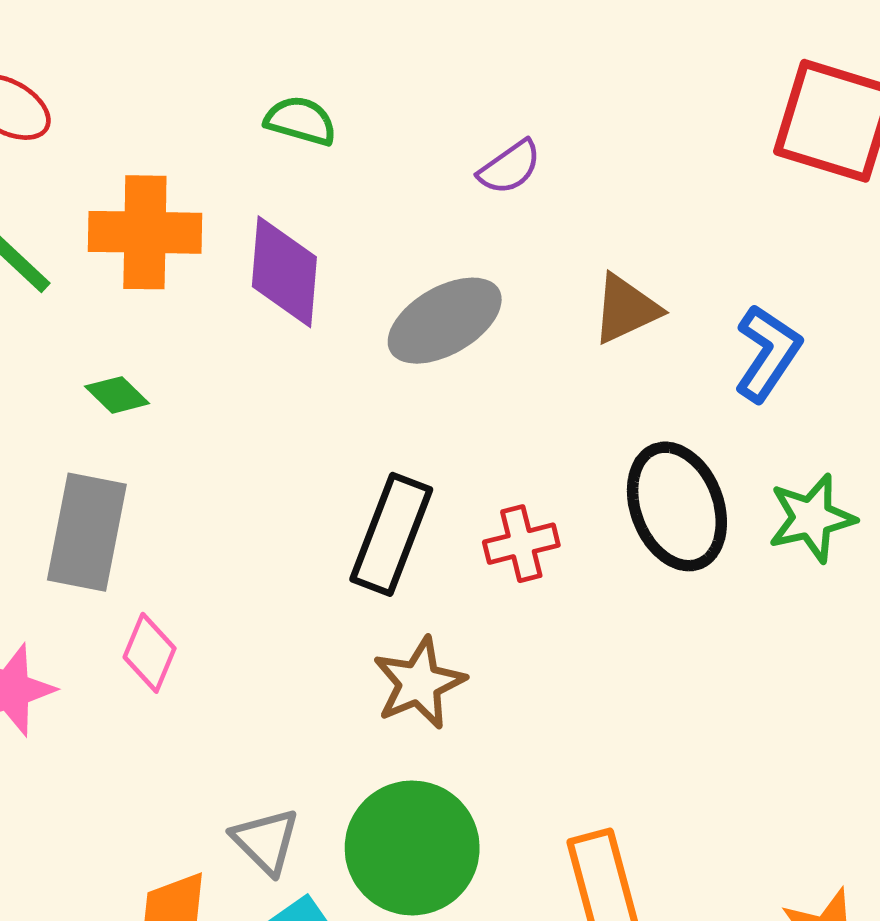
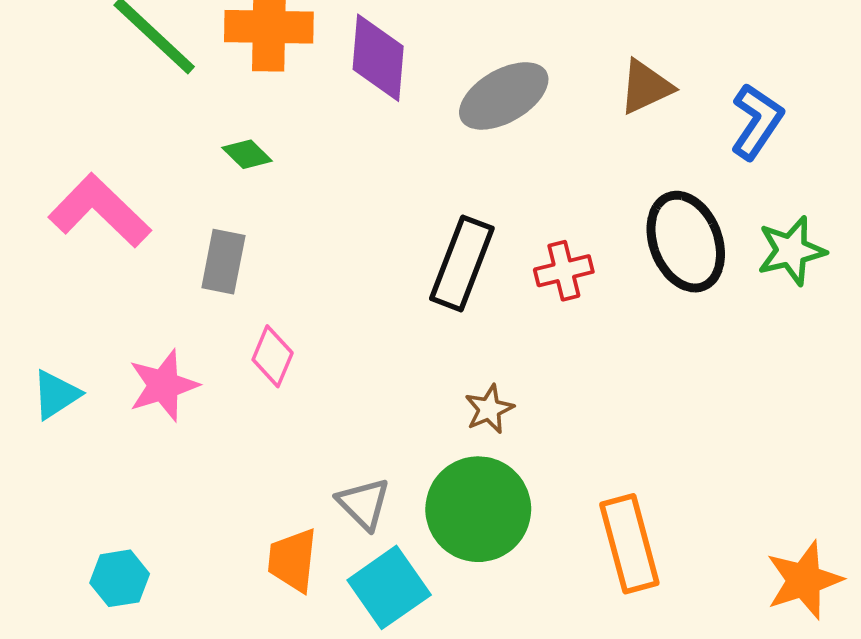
gray rectangle: (87, 532) -> (223, 262), size x0.7
brown star: (419, 683) -> (489, 409), moved, size x0.7

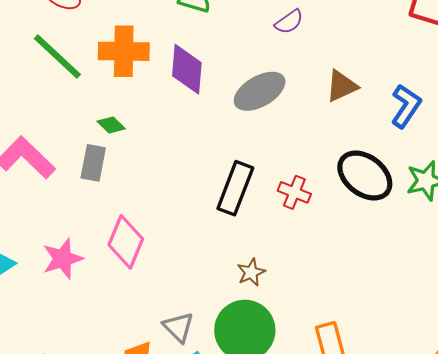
black ellipse: (686, 242) -> (365, 176), turned -32
gray rectangle: (223, 262) -> (93, 163), moved
red cross: (564, 271) -> (294, 192), turned 36
pink diamond: (273, 356) -> (126, 242), size x1.5

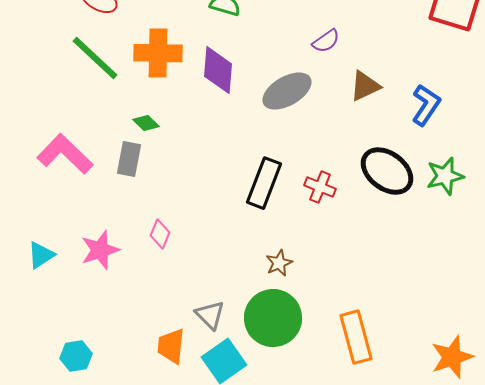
purple semicircle: (289, 22) -> (326, 41), moved
pink diamond: (126, 242) -> (160, 234), size x0.6

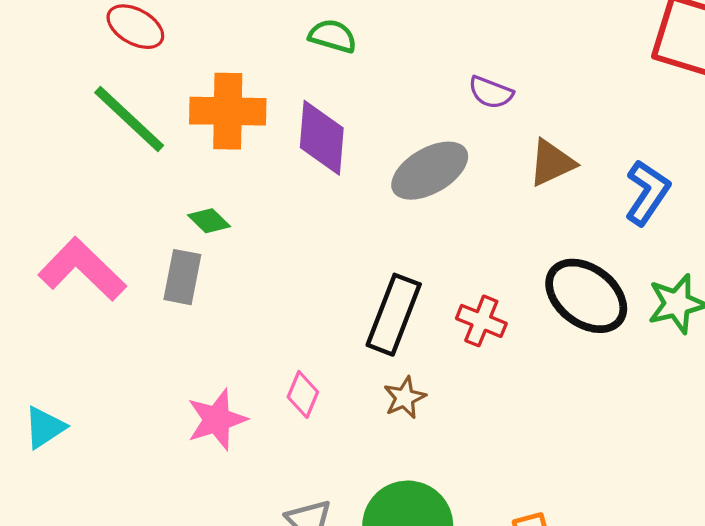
purple semicircle: (326, 41) -> (491, 92), turned 56
pink diamond: (160, 234) -> (303, 394), moved
pink star: (100, 250) -> (217, 420), moved
brown star: (279, 263) -> (405, 398), moved

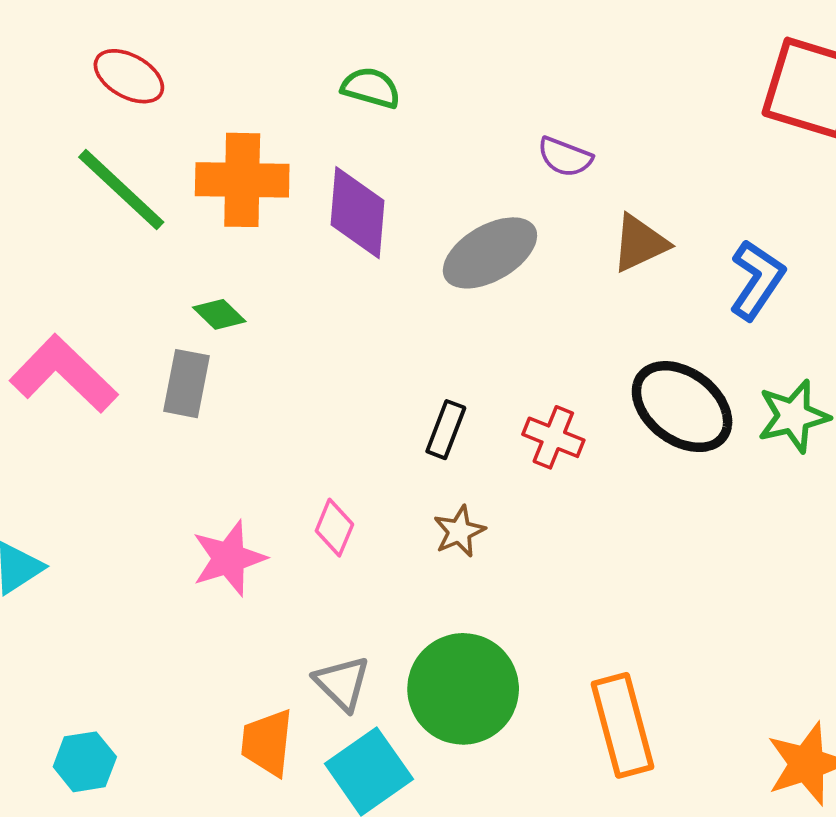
black rectangle: (394, 315) -> (446, 430), size x0.6

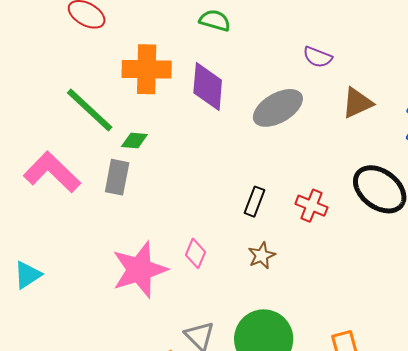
green line: (121, 190) -> (90, 110), moved
green diamond: (219, 314) -> (134, 141), turned -40
pink star: (229, 558) -> (139, 270), size x1.4

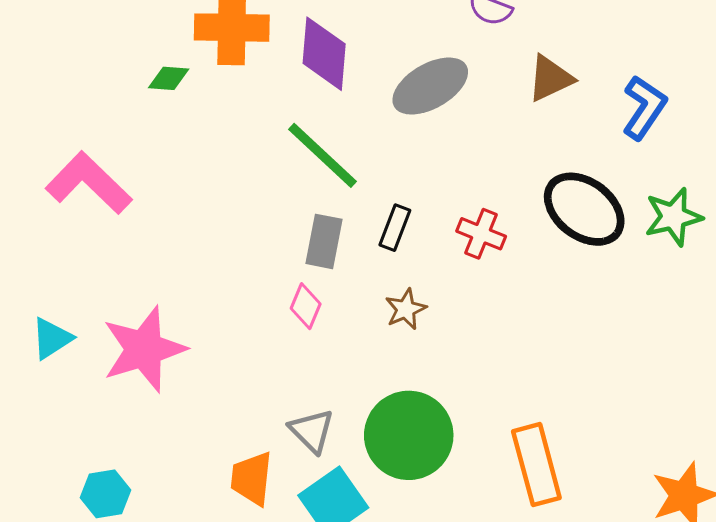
green line: (90, 110) -> (323, 155), moved
green diamond: (134, 141) -> (169, 78), moved
gray rectangle: (117, 177) -> (324, 241), moved
pink star: (139, 270) -> (144, 349), moved

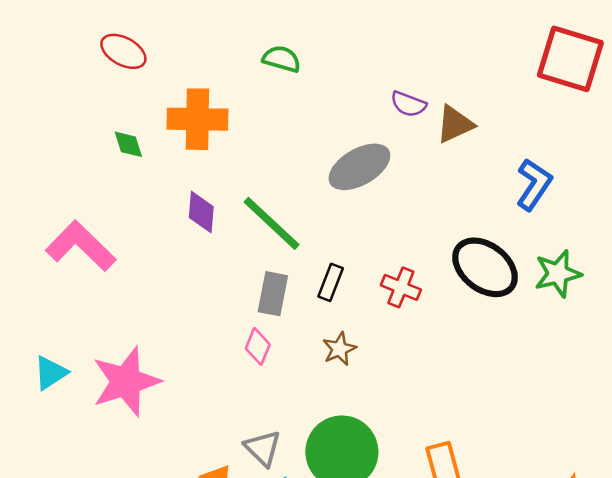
purple diamond: (324, 54) -> (201, 212), moved, size x0.7
green diamond: (169, 78) -> (128, 144), moved, turned 68
brown triangle: (550, 78) -> (455, 124), moved

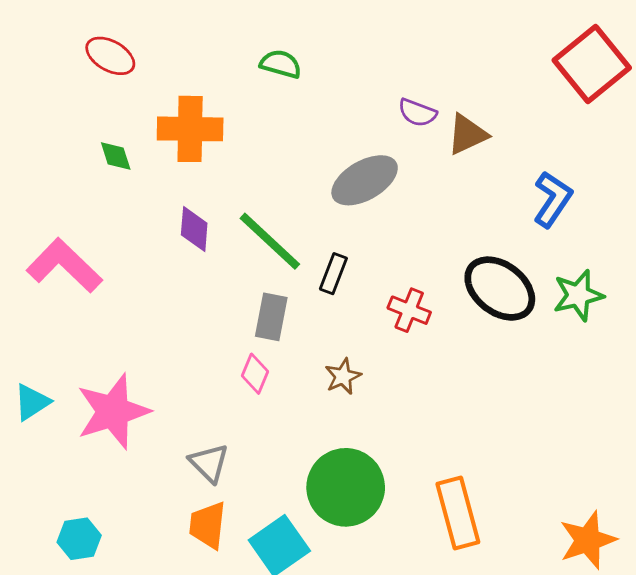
red square: (570, 59) -> (592, 64), turned 34
black rectangle: (331, 282) -> (333, 274), moved
gray triangle: (263, 448) -> (209, 463), moved

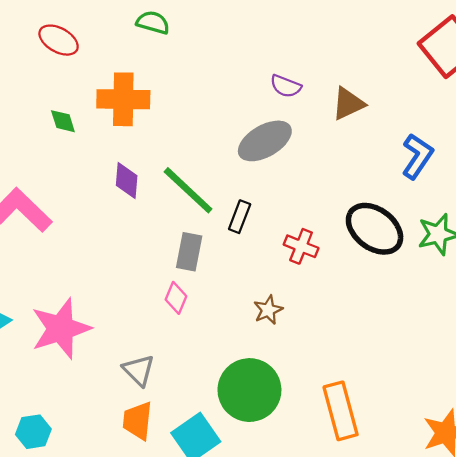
green semicircle: (281, 64) -> (153, 22), moved
purple semicircle: (417, 113) -> (286, 86), moved
brown star: (343, 376) -> (268, 310), moved

